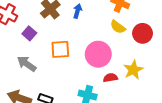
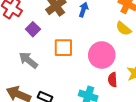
red semicircle: (110, 78) -> (113, 80), turned -88

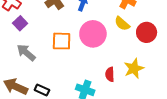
purple square: (33, 29) -> (20, 23), moved
pink circle: (102, 55) -> (93, 34), moved

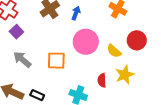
yellow semicircle: (122, 24) -> (114, 51), moved
orange square: (62, 41) -> (56, 61), moved

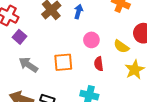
pink circle: (86, 42) -> (91, 40), size x0.6
red semicircle: (102, 80) -> (99, 64), moved

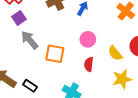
gray arrow: (28, 65) -> (30, 40), moved

